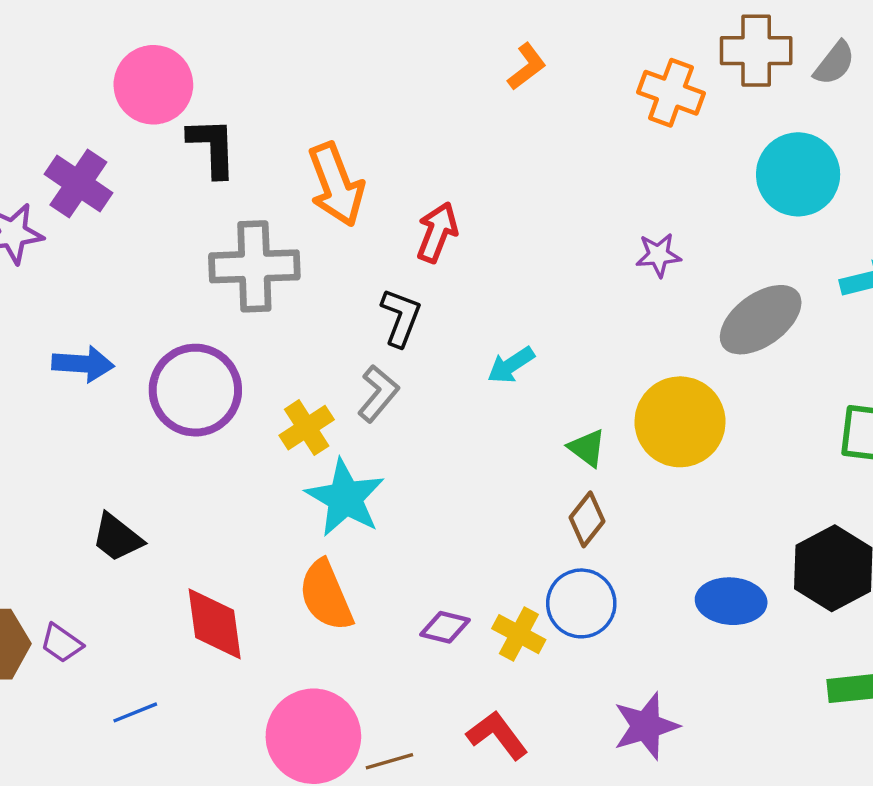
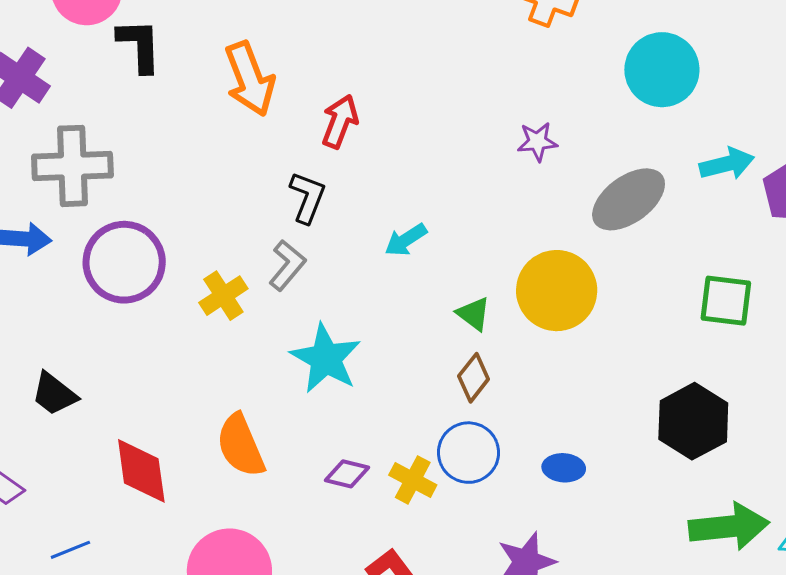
gray cross: (254, 266) -> (72, 166), moved
cyan star: (345, 498) -> (326, 358), moved
blue ellipse: (731, 601) -> (564, 468), moved, size x0.7

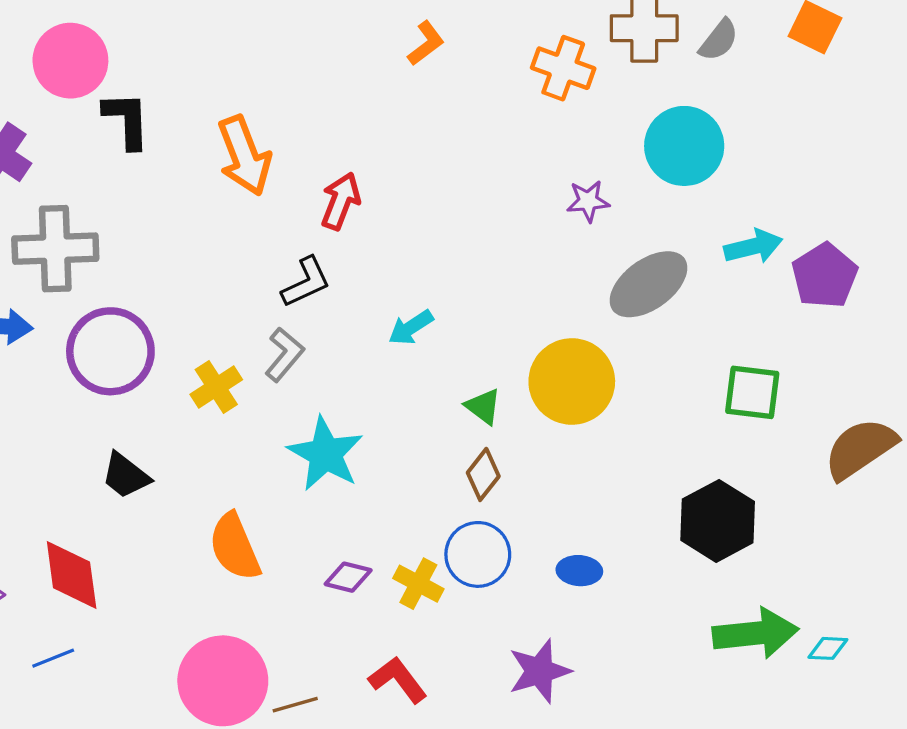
purple star: (537, 142) -> (588, 201), moved
black L-shape: (307, 197) -> (306, 282), turned 44
black trapezoid: (54, 394) -> (126, 476), moved
red diamond: (141, 471) -> (72, 575), moved

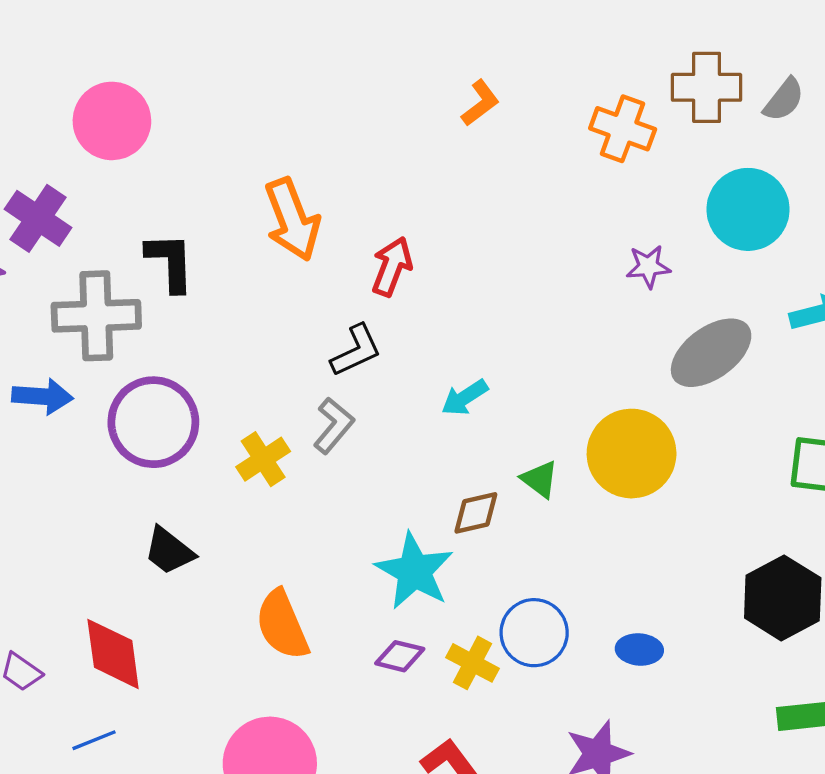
black L-shape: (127, 120) -> (170, 262), moved
cyan star: (325, 454) -> (414, 571), moved
brown diamond: (483, 474) -> (476, 513), moved, turned 39

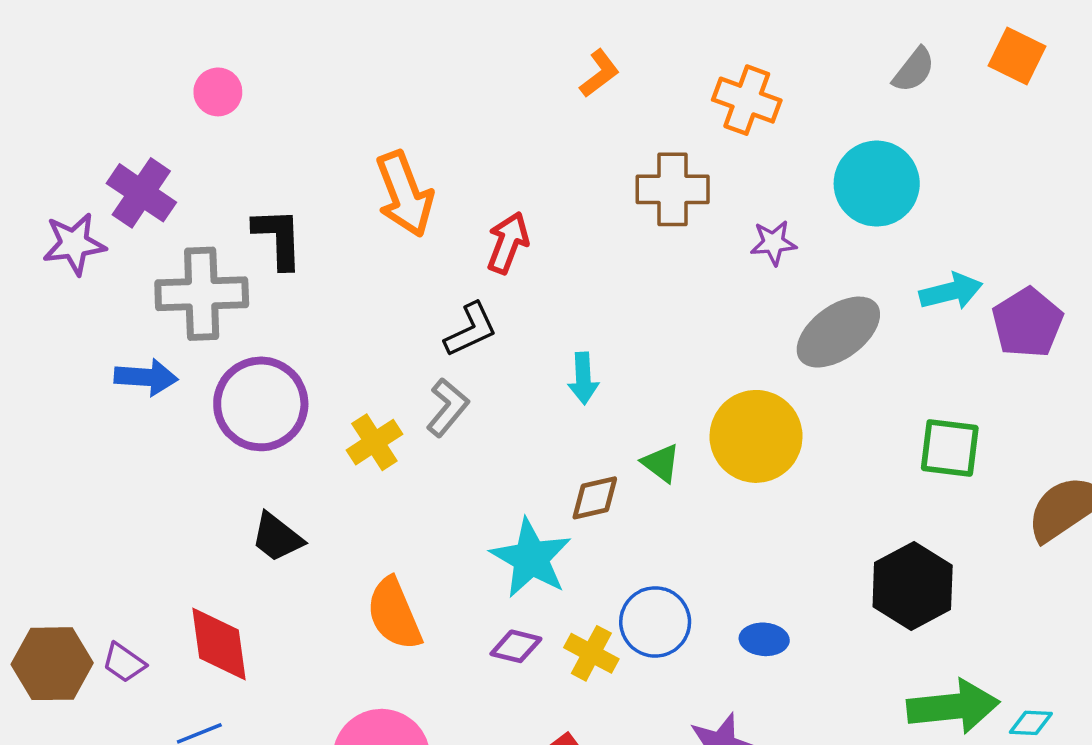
brown cross: (707, 87) -> (673, 189), moved
pink circle: (112, 121) -> (218, 92), size x0.6
cyan arrow: (465, 398) -> (583, 378), turned -60

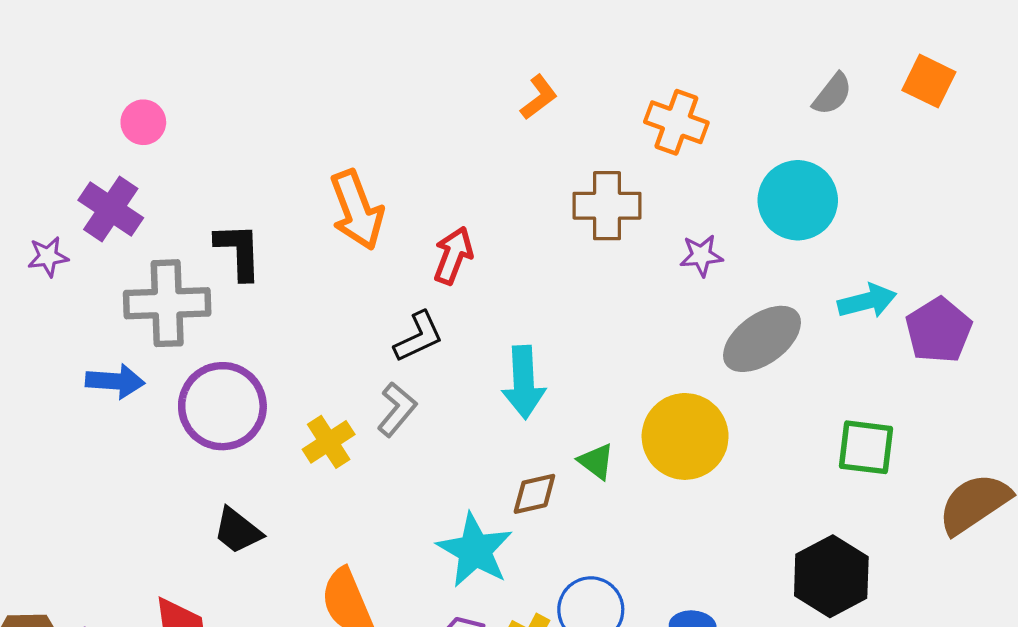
pink circle: (218, 92) -> (143, 122), moved
purple star: (74, 244) -> (48, 257), size x0.7
cyan arrow: (583, 378) -> (524, 382), size x1.5

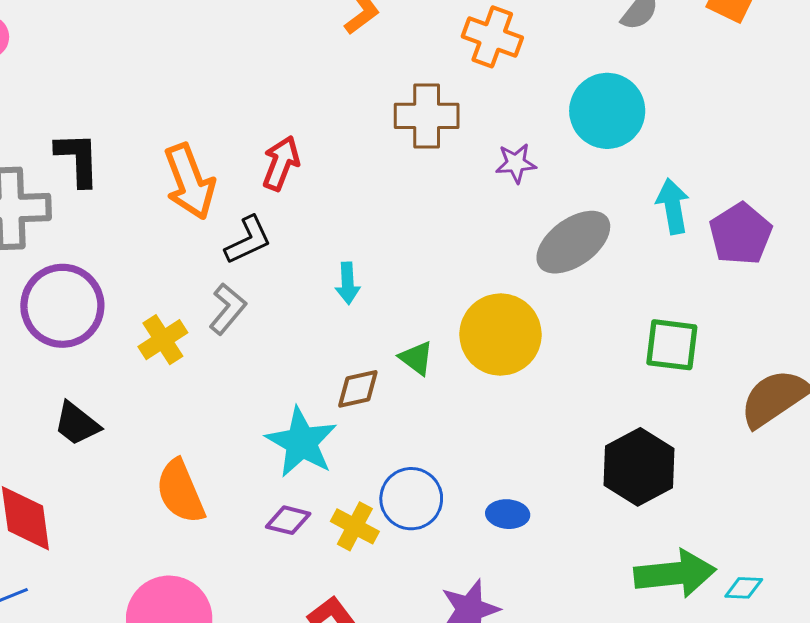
orange arrow: (357, 210) -> (190, 182), moved
cyan arrow: (867, 301) -> (673, 206), turned -86
cyan arrow: (524, 382) -> (348, 283), size x0.6

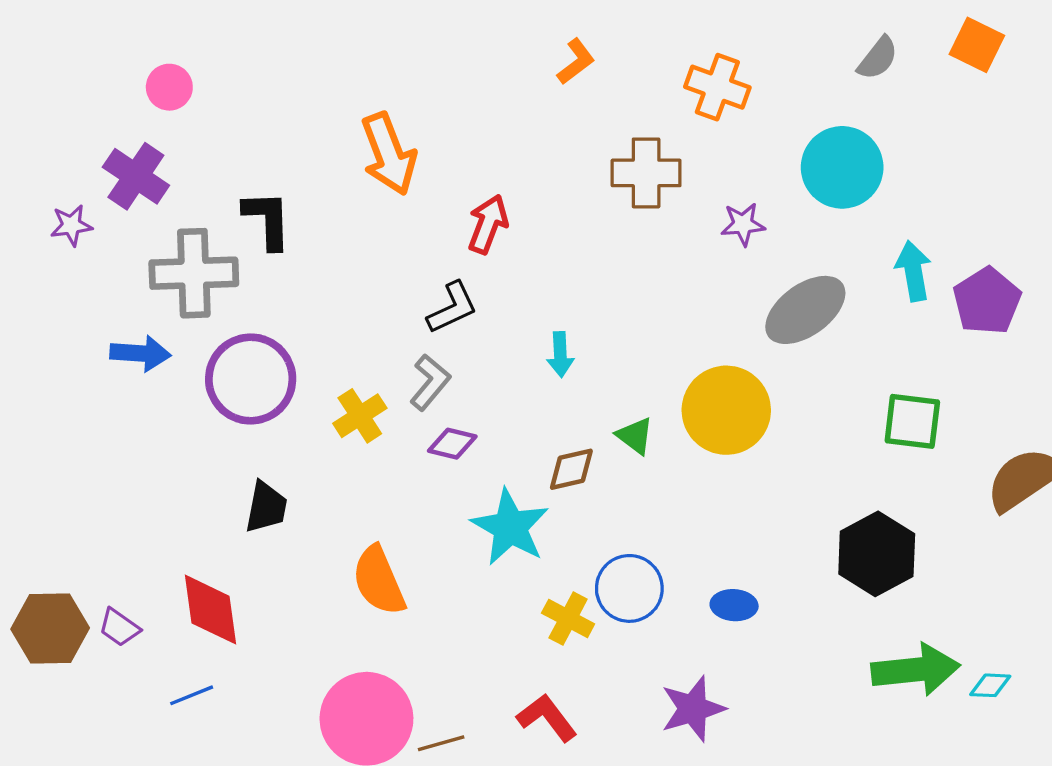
orange arrow: (190, 182) -> (389, 154), moved
black trapezoid: (77, 424) -> (266, 507), turned -117
purple diamond: (288, 520) -> (452, 444), moved

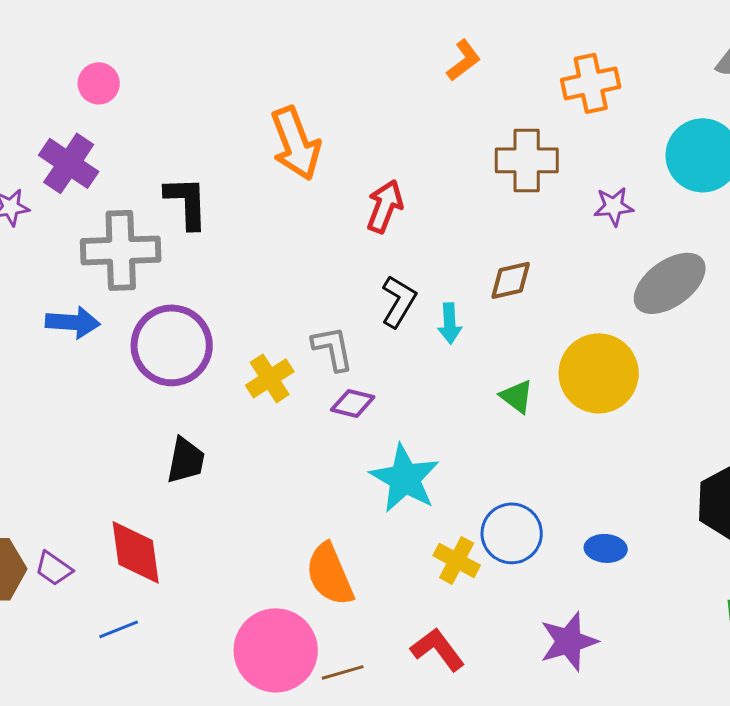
orange cross: (717, 87) -> (591, 83), turned -32
black L-shape: (452, 308) -> (399, 301), moved, turned -34
gray L-shape: (430, 382) -> (333, 348), turned -51
brown diamond: (571, 469) -> (511, 280), moved
orange semicircle: (379, 581) -> (330, 574), moved

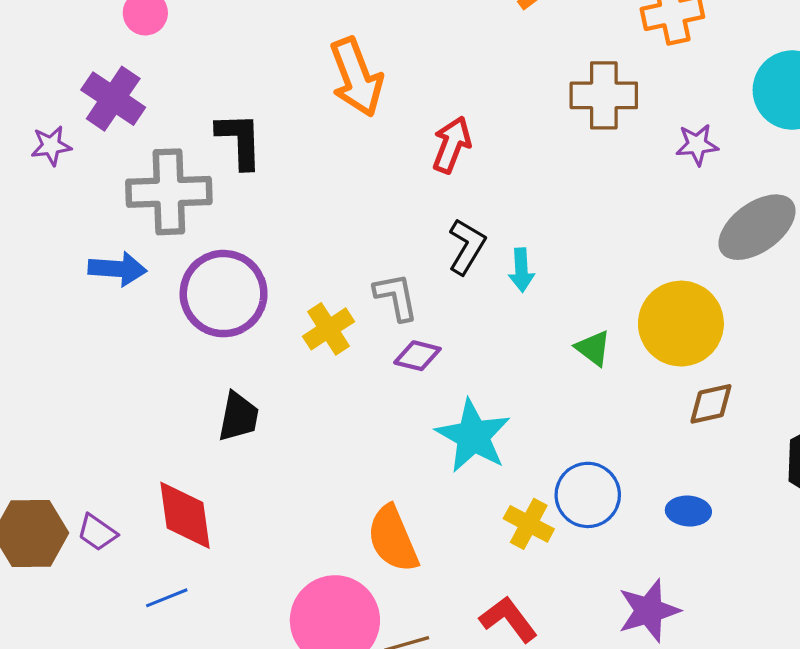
brown diamond: (511, 280) -> (711, 404), moved

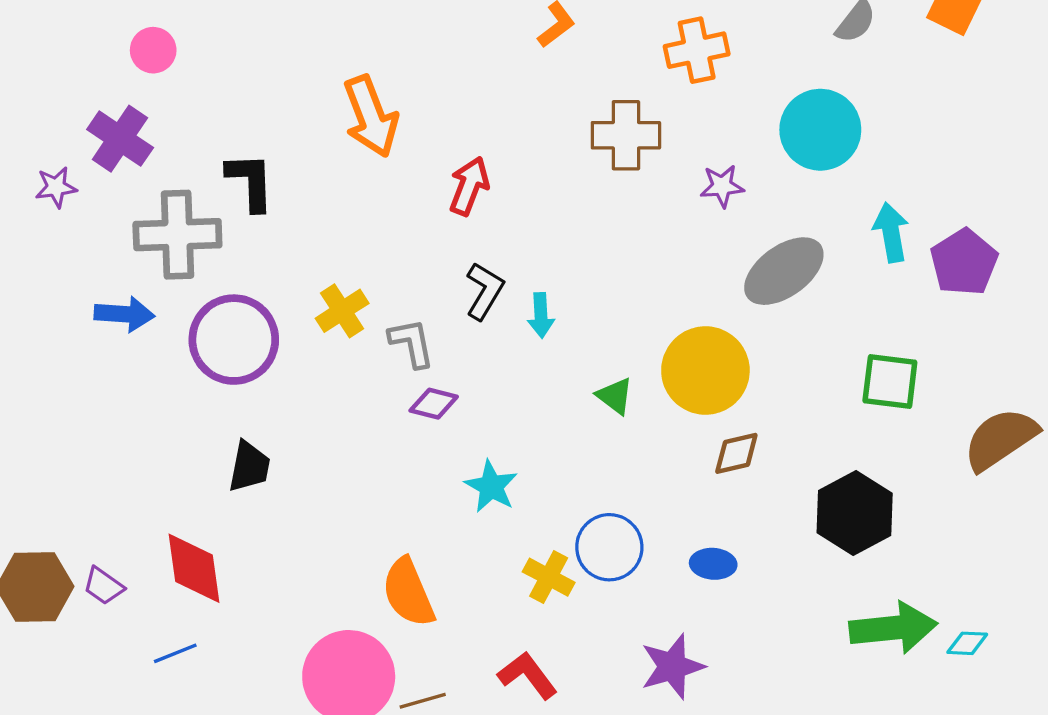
yellow cross: (329, 329) -> (342, 311), moved
cyan star: (473, 436) -> (491, 486), size x0.7

